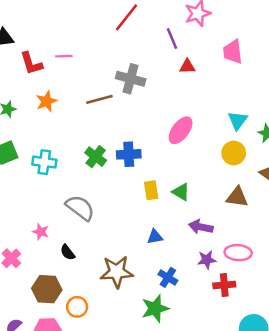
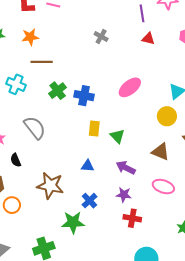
gray cross: (131, 79) -> (101, 37), size x0.6
brown line: (99, 99) -> (42, 62), moved
pink ellipse: (238, 253) -> (163, 187), moved

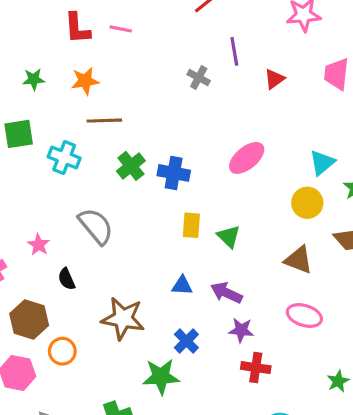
purple line: (142, 13) -> (234, 51), moved
red triangle: (148, 39) -> (274, 79), turned -48
purple arrow: (126, 168) -> (226, 293), moved

